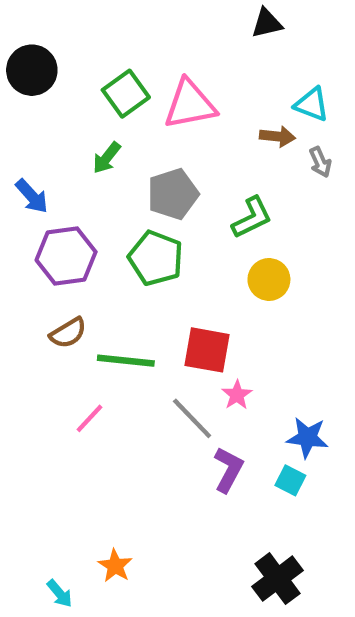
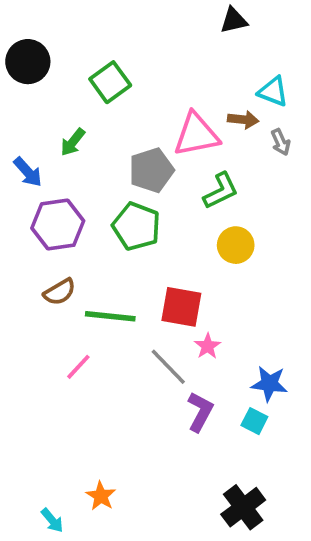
pink triangle: (190, 104) -> (196, 135), moved
green arrow: (107, 158) -> (73, 142), moved

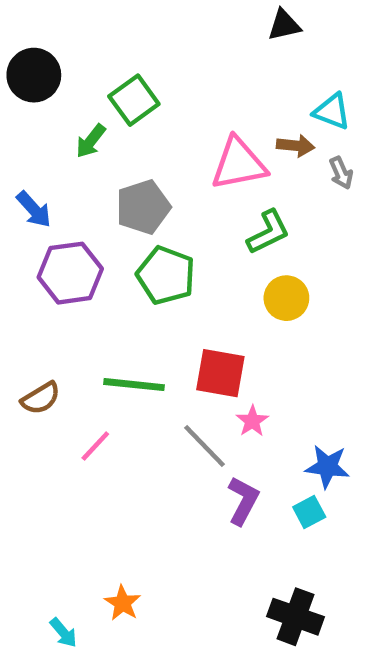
green arrow: (73, 142) -> (91, 141), moved
gray pentagon: (151, 170) -> (143, 207), moved
brown semicircle: (60, 292) -> (41, 398), moved
cyan square: (254, 421) -> (309, 512), turned 35
black cross: (243, 507) -> (296, 617), turned -33

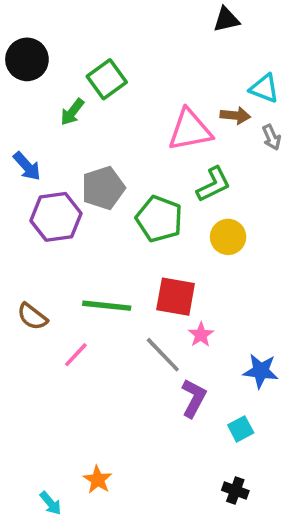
gray pentagon: (143, 207) -> (103, 188), moved
green pentagon: (166, 275) -> (159, 219), moved
brown semicircle: (41, 398) -> (32, 317), turned 68
cyan square: (309, 512) -> (241, 429), moved
black cross: (296, 617) -> (235, 490), size x0.6

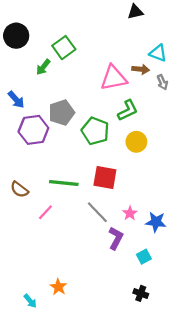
pink star: (201, 335) -> (130, 213), moved

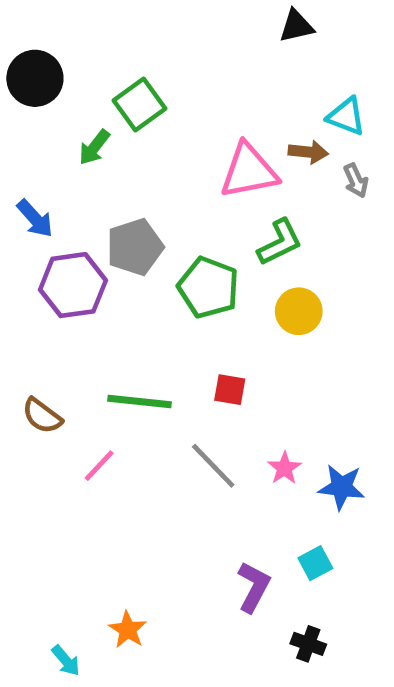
red square: (105, 178) -> (230, 390), size x0.6
purple L-shape: (116, 238) -> (254, 587), moved

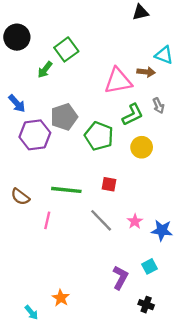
gray arrow: (356, 181) -> (158, 106), moved
pink line: (99, 466) -> (47, 220), turned -30

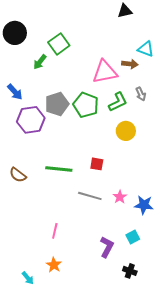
green pentagon: (99, 136) -> (86, 105), moved
pink line: (47, 220) -> (55, 231), moved
gray line: (101, 220) -> (90, 196), turned -30

